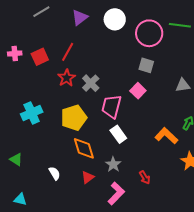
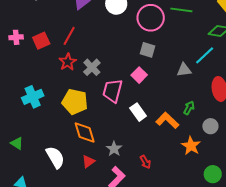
yellow pentagon: (74, 118) -> (75, 102), turned 30
white rectangle: (118, 134) -> (138, 112), moved
white semicircle: (55, 173) -> (55, 157), size x1.6

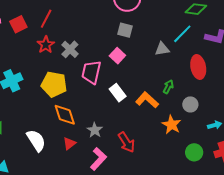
red arrow: (145, 162) -> (126, 142), size x1.5

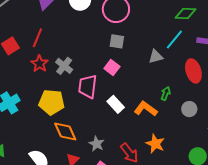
orange star: (171, 125) -> (155, 144), moved

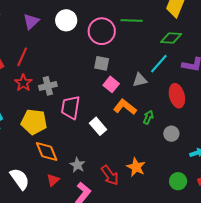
gray cross: (64, 66) -> (48, 86), turned 36
pink square: (112, 67) -> (111, 84), moved
orange L-shape: (146, 109) -> (125, 107), moved

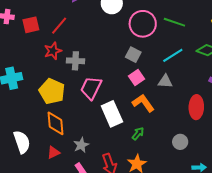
cyan line: (159, 64) -> (173, 55), moved
green arrow: (148, 117) -> (138, 134), moved
white rectangle: (98, 126) -> (112, 114), size x1.4

